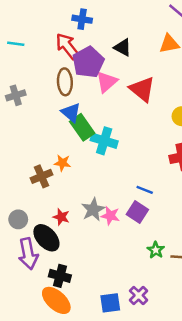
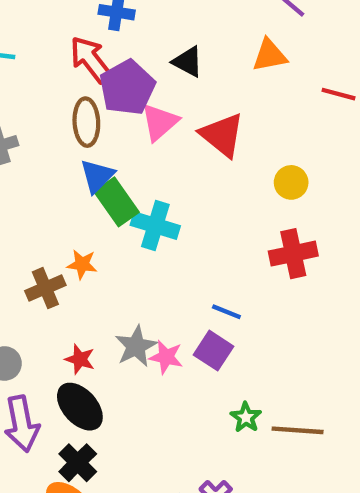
blue triangle: (71, 113) -> (97, 176), turned 35
black ellipse: (46, 238) -> (80, 407), moved
black cross: (60, 276) -> (78, 463), turned 30

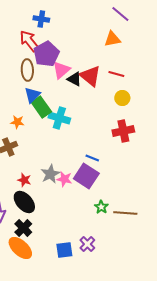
black triangle: (188, 62) -> (74, 79), moved
red line: (339, 94) -> (116, 74), moved
orange star: (82, 264) -> (17, 122), moved
purple square: (214, 351) -> (86, 176), size x1.4

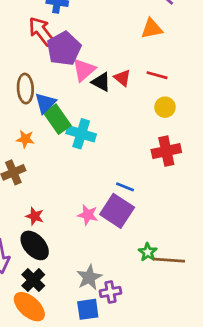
brown ellipse: (27, 70) -> (25, 89), moved
red triangle: (90, 76) -> (122, 78), size x0.6
gray star: (50, 174) -> (89, 277), moved
green star: (101, 207) -> (148, 252), moved
purple cross: (87, 244) -> (110, 292), moved, turned 35

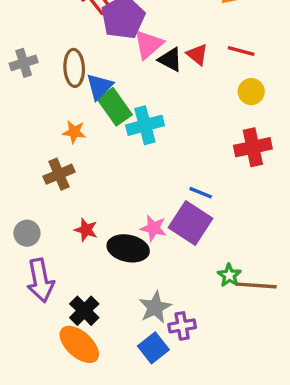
cyan cross: (81, 134) -> (145, 125), turned -32
black ellipse: (35, 245) -> (128, 248), moved, turned -36
blue square: (88, 309) -> (153, 348), turned -30

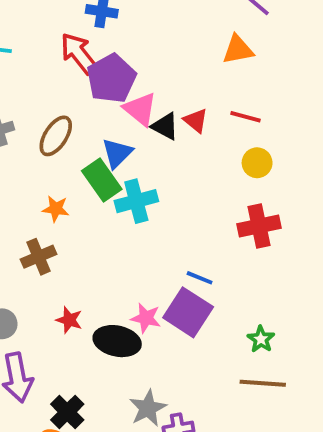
pink triangle: (148, 44) -> (140, 109), turned -40
brown ellipse: (74, 68) -> (56, 136), turned 36
blue triangle: (99, 87) -> (117, 153), moved
green star: (229, 275) -> (261, 339), moved

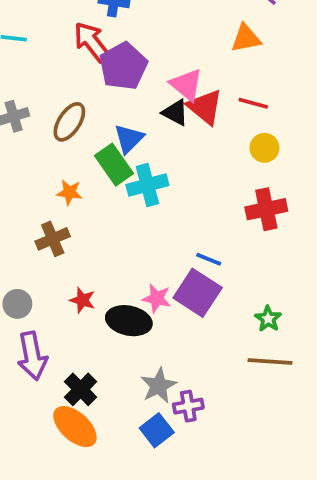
pink triangle: (140, 109) -> (186, 85), moved
red triangle: (196, 121) -> (205, 107), size x1.5

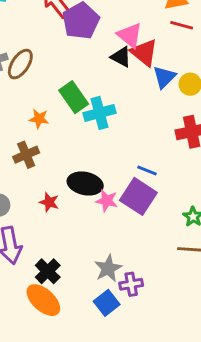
red line: (253, 103) -> (182, 25), moved
brown ellipse: (69, 122) -> (20, 64), moved
blue triangle: (129, 139) -> (164, 77), moved
black ellipse: (129, 321) -> (85, 183), moved

